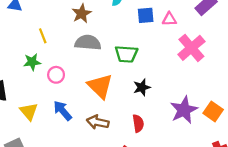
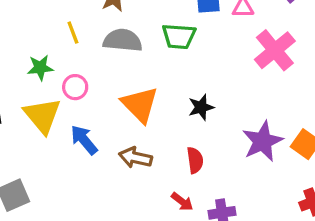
yellow line: (43, 36) -> (73, 33), moved
green trapezoid: (126, 54) -> (179, 36), moved
yellow triangle: (29, 111) -> (42, 116), moved, size x1.4

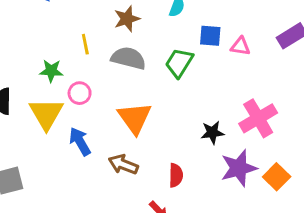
green trapezoid: (179, 36) -> (179, 63), turned 108
pink cross: (275, 50) -> (258, 118), moved
black star: (201, 107) -> (212, 133), moved

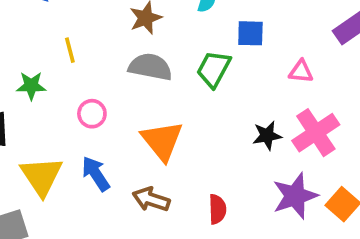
yellow line: (85, 44) -> (70, 50), moved
pink triangle: (240, 46) -> (301, 72), moved
green star: (51, 71) -> (31, 86), moved
yellow triangle: (46, 114) -> (41, 176), moved
black star: (212, 133) -> (267, 136), moved

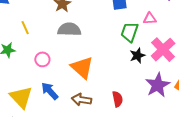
green trapezoid: (214, 69) -> (130, 32), moved

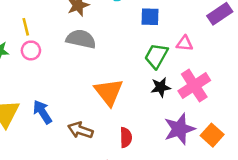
pink circle: (42, 59) -> (31, 50), moved
orange triangle: (82, 68) -> (109, 92), moved

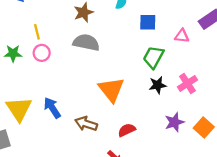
pink triangle: (185, 43) -> (182, 36), moved
pink cross: (194, 86) -> (187, 83), size x0.7
purple star: (179, 129) -> (174, 122), size x0.7
red semicircle: (126, 137) -> (127, 130), turned -114

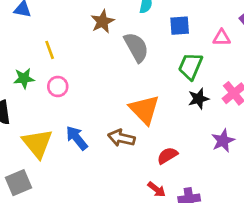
gray semicircle: (86, 42) -> (136, 47), moved, turned 55
pink circle: (42, 53) -> (58, 86), moved
brown arrow: (86, 124) -> (121, 138), moved

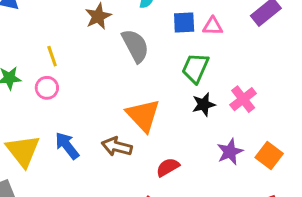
pink triangle: (222, 38) -> (213, 26), moved
yellow line: (50, 50) -> (52, 56), moved

